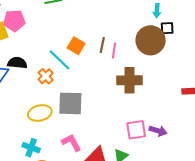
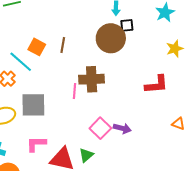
pink line: (114, 51) -> (75, 91), moved
pink square: (136, 130) -> (100, 128), turned -35
pink L-shape: (71, 143) -> (36, 144), turned -60

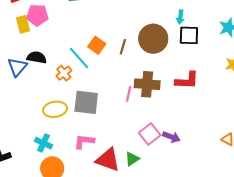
black square: (127, 25) -> (189, 35), size x1.5
brown circle: (111, 38) -> (153, 39), moved
red L-shape: (157, 85) -> (187, 80), moved

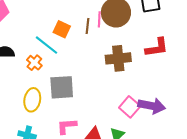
pink line: (129, 94) -> (99, 19), moved
yellow ellipse: (55, 109) -> (32, 100), turned -60
purple arrow: (171, 137) -> (152, 106), size x1.5

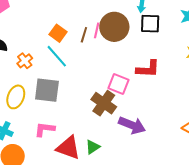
cyan line: (47, 45) -> (57, 56), moved
brown cross: (118, 58) -> (104, 103), moved, turned 30
pink square: (130, 107) -> (119, 84), moved, turned -30

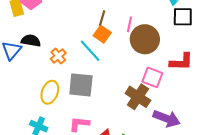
brown circle: (114, 27) -> (145, 39), moved
orange square: (58, 33) -> (102, 34), moved
brown line: (84, 35) -> (102, 18), moved

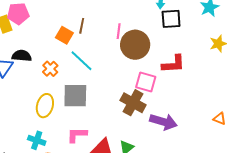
brown line: (102, 18) -> (82, 26), moved
orange square: (102, 34) -> (64, 35), moved

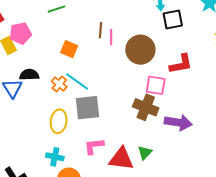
brown line: (82, 26) -> (100, 30), moved
pink line: (119, 31) -> (111, 37), moved
cyan line: (82, 61) -> (77, 81), moved

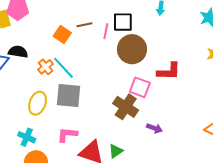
black square: (173, 20) -> (123, 22), moved
brown line: (100, 30) -> (84, 25), moved, turned 63
purple arrow: (178, 122) -> (154, 128), size x0.6

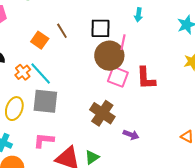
brown line: (84, 25) -> (62, 31), turned 70
pink line: (106, 31) -> (123, 42), moved
red L-shape: (169, 71) -> (146, 78), turned 85
pink square: (140, 87) -> (118, 77), moved

